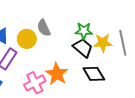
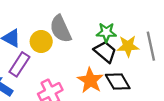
gray semicircle: (44, 28) -> (61, 29), size x1.4
orange star: (57, 74) -> (90, 80), moved

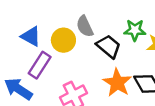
gray semicircle: (61, 29) -> (85, 26), size x0.7
black trapezoid: (105, 52) -> (109, 46), moved

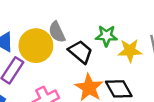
yellow circle: (63, 40) -> (36, 46), size x1.4

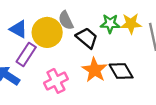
yellow star: (130, 51) -> (131, 24), moved

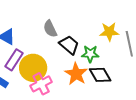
green star: (110, 24) -> (90, 54), moved
yellow circle: (47, 32) -> (33, 68), moved

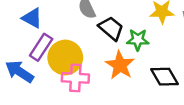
black diamond: (100, 75) -> (164, 77), moved
pink cross: (41, 84) -> (75, 78), turned 30

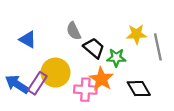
purple rectangle: (41, 47) -> (37, 83), moved
pink cross: (75, 78) -> (85, 90), moved

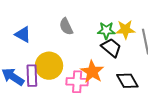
black trapezoid: (94, 48) -> (111, 48), moved
green star: (116, 58) -> (106, 30), moved
purple rectangle: (37, 83) -> (32, 76), turned -35

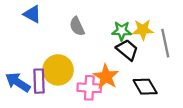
blue triangle: (23, 34) -> (32, 14), moved

